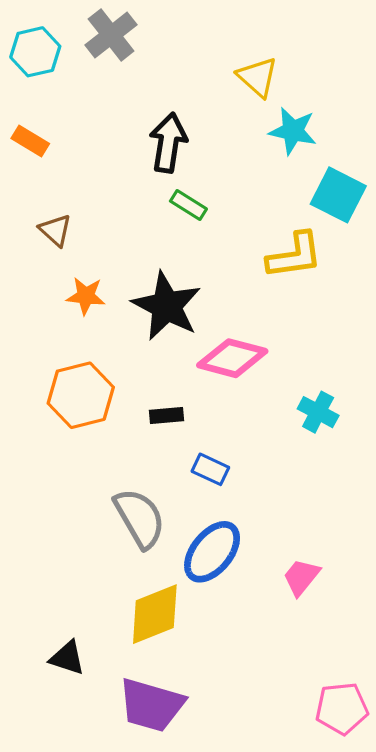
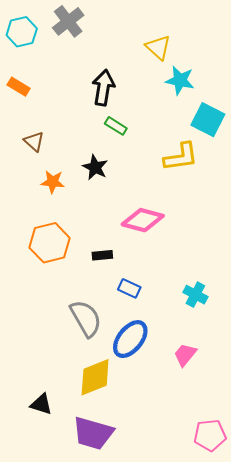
black star: (167, 306) -> (95, 167), moved, size x0.6
cyan cross: (318, 412) -> (195, 295), moved

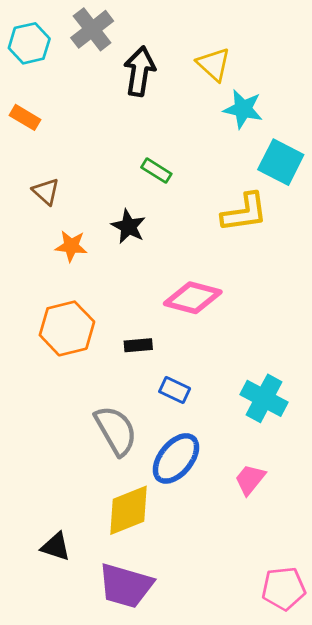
black arrow: (103, 88) -> (140, 71), moved
cyan cross: (195, 295) -> (264, 398), size x1.4

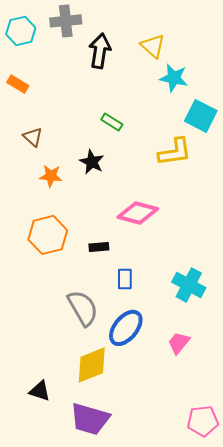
gray cross: (92, 29) -> (66, 21), turned 32
blue rectangle: (175, 390) -> (125, 279), turned 65

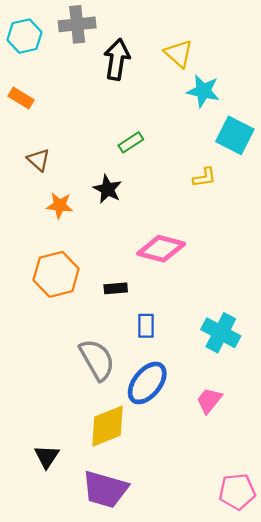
green rectangle: (112, 122) -> (131, 142), turned -65
yellow L-shape: (175, 152) -> (204, 177), size x0.6
black triangle: (40, 391) -> (47, 457), turned 45

